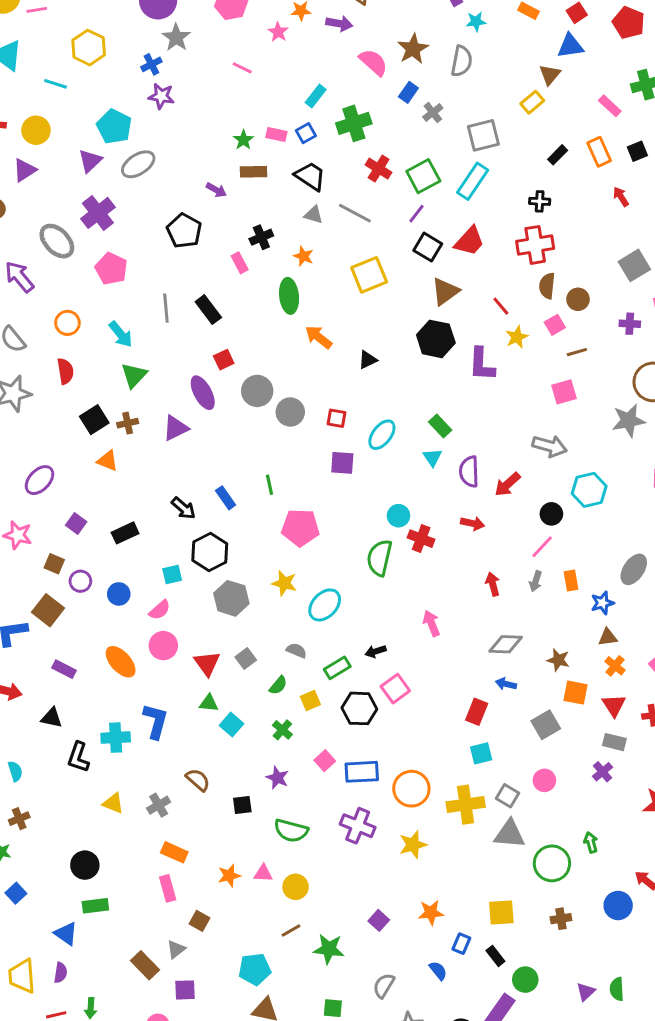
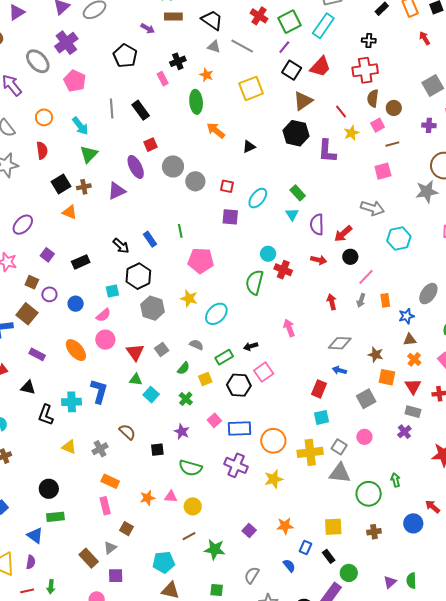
black circle: (551, 514) -> (350, 257), moved

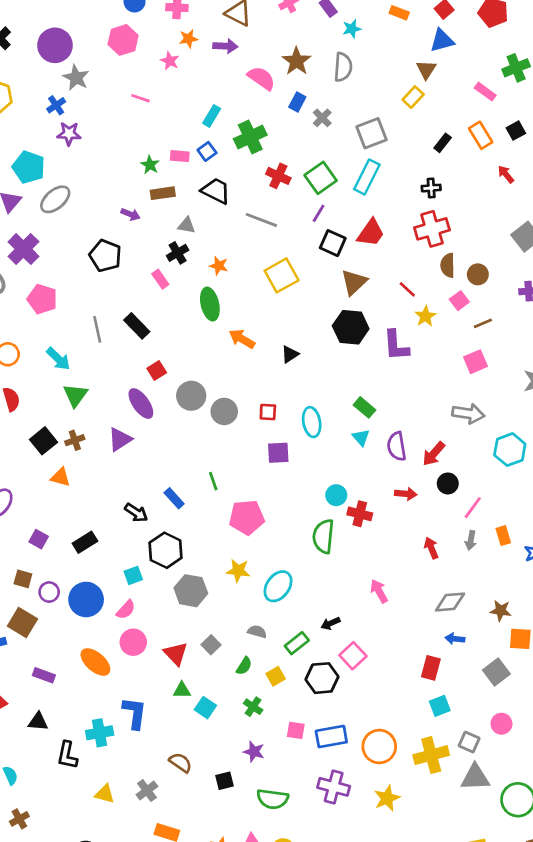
gray triangle: (214, 47) -> (187, 225), moved
cyan ellipse: (258, 198) -> (312, 422), turned -40
blue circle: (76, 304) -> (86, 599), size x1.6
pink square: (214, 420) -> (296, 730), turned -32

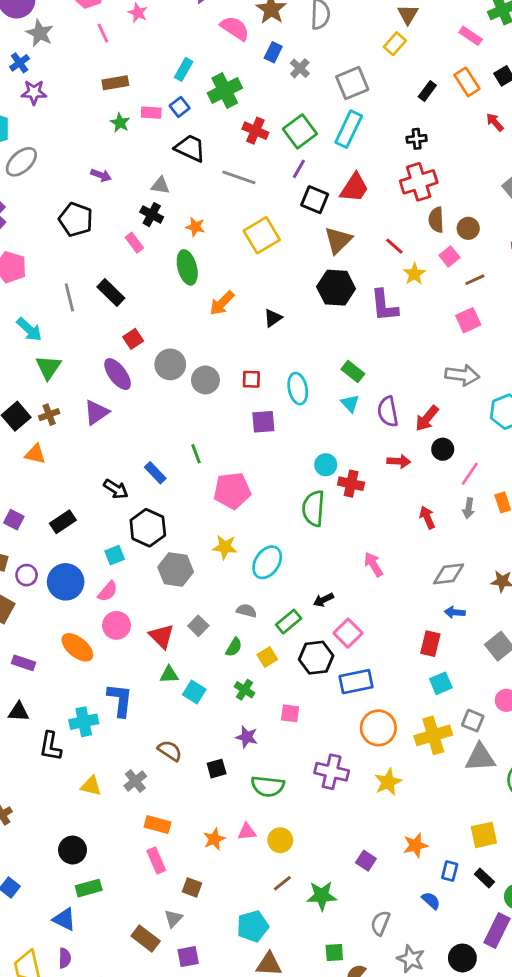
pink line: (141, 98) -> (103, 33), moved, turned 48
brown rectangle: (163, 193) -> (115, 83), moved
black cross: (178, 253) -> (152, 215), turned -30
orange arrow: (242, 339) -> (222, 303), turned -75
blue rectangle: (331, 737) -> (356, 682), moved

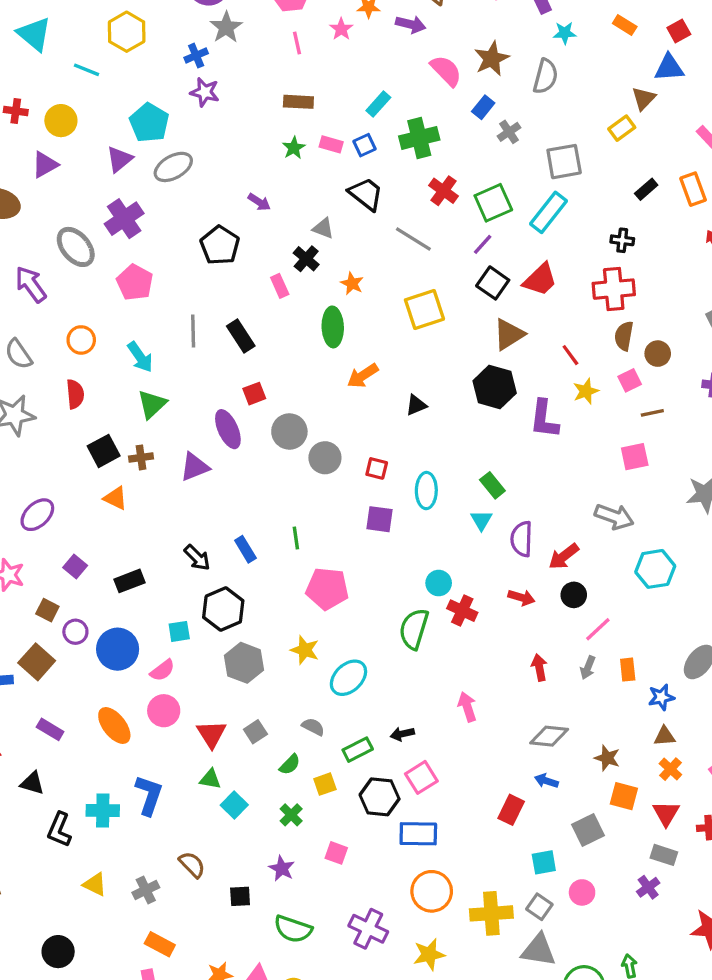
cyan square: (441, 683) -> (544, 862), moved

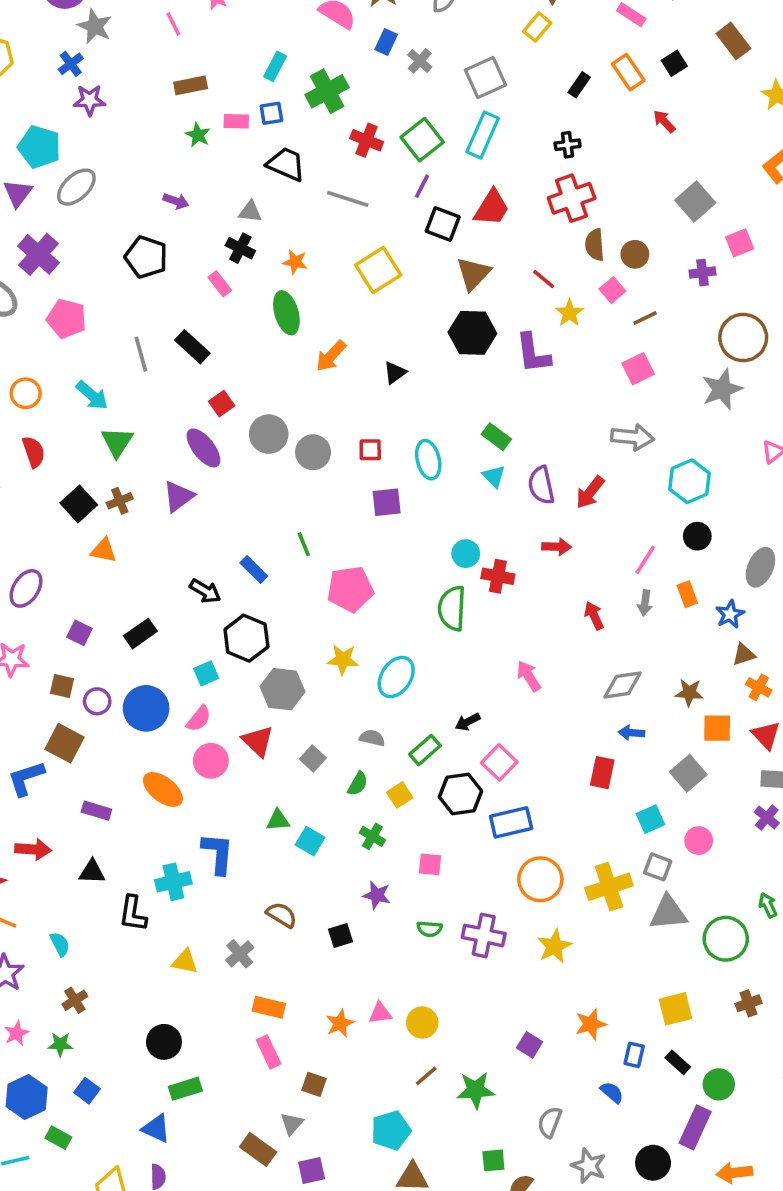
blue square: (364, 145) -> (271, 113), turned 30
black circle: (574, 595) -> (697, 536), moved
red triangle: (211, 734) -> (258, 741), moved
green semicircle: (293, 929) -> (429, 929), moved, size x0.6

